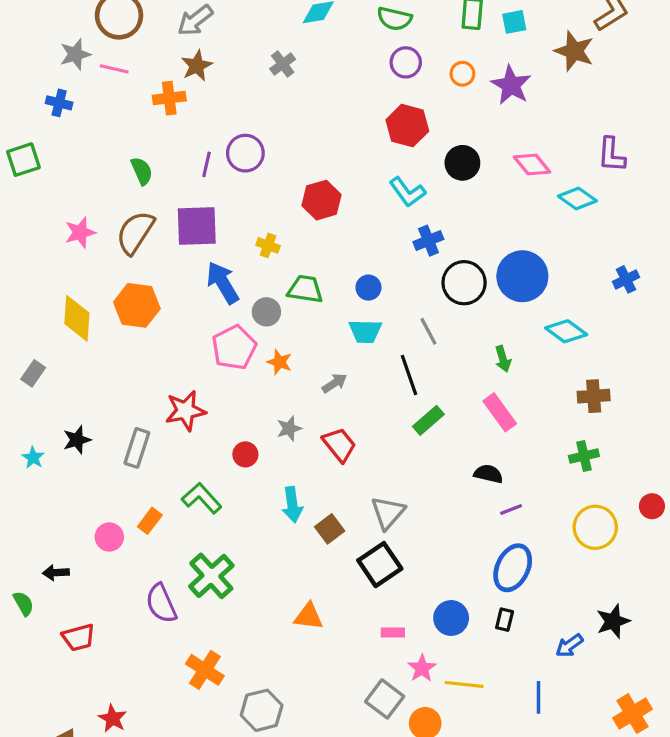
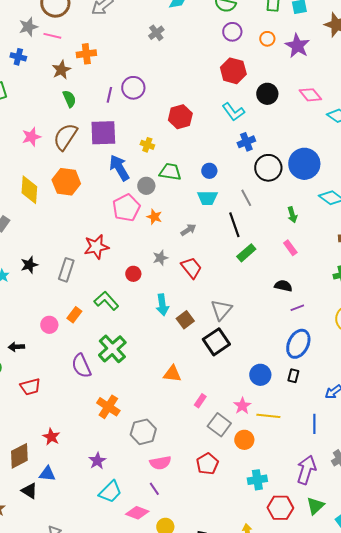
brown star: (197, 66) -> (61, 70), moved
pink rectangle: (500, 412) -> (290, 248), size x0.7
pink rectangle: (393, 633) -> (200, 401), moved, turned -56

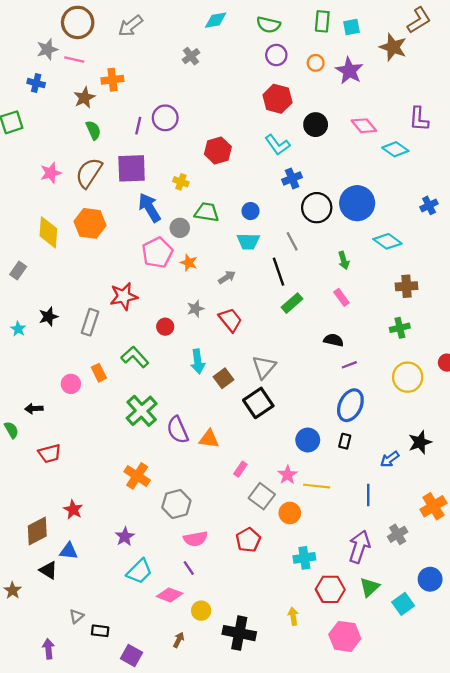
orange rectangle: (74, 315) -> (99, 373), turned -63
purple semicircle: (81, 366) -> (178, 430), moved

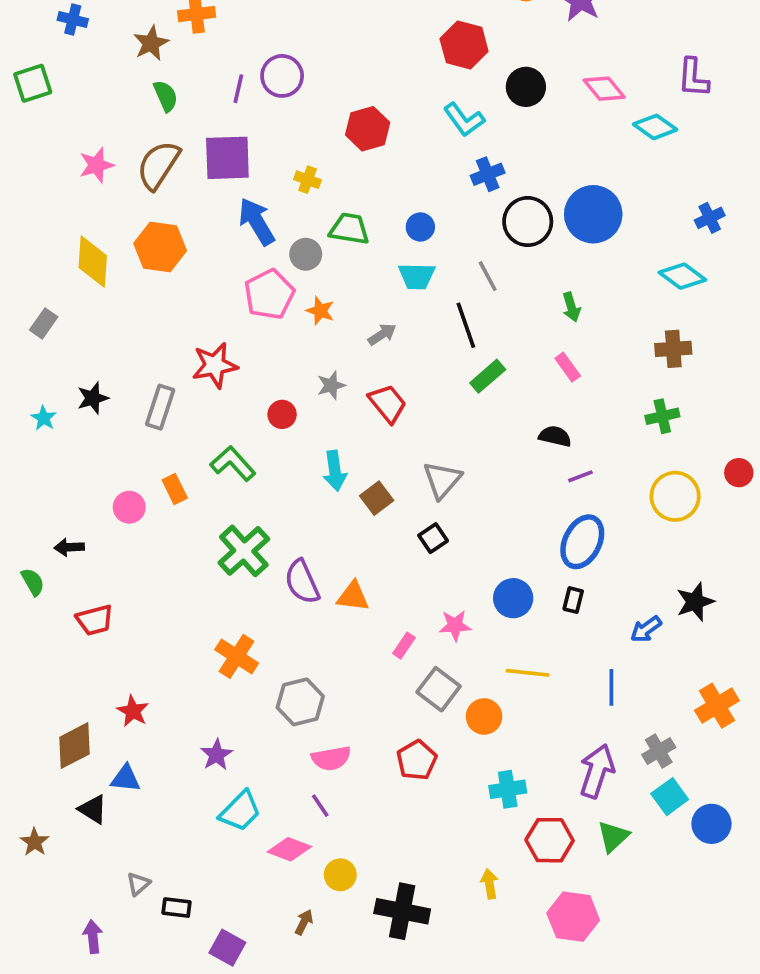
cyan diamond: (387, 241) -> (682, 276), moved
black square: (258, 403) -> (433, 538), size x0.6
pink star: (288, 475) -> (455, 625), moved, turned 30
cyan square: (403, 604) -> (670, 797), moved

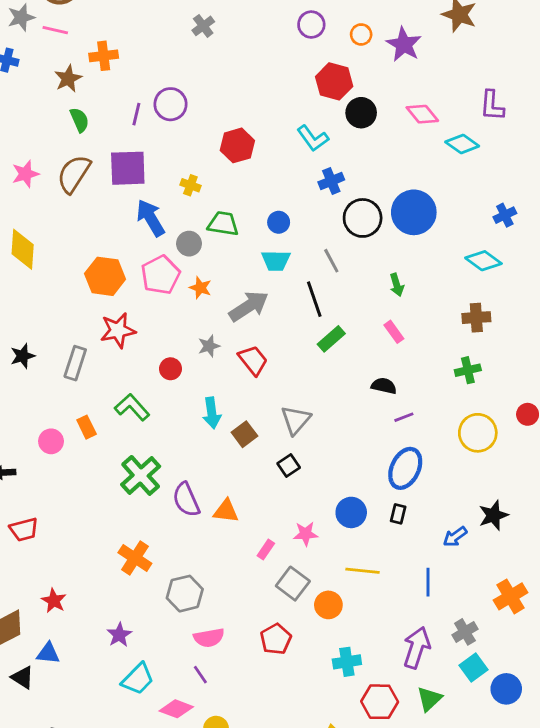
red hexagon: (464, 45) -> (334, 81), moved
orange hexagon: (160, 247) -> (105, 276), moved
gray arrow: (382, 334) -> (249, 306), size x1.8

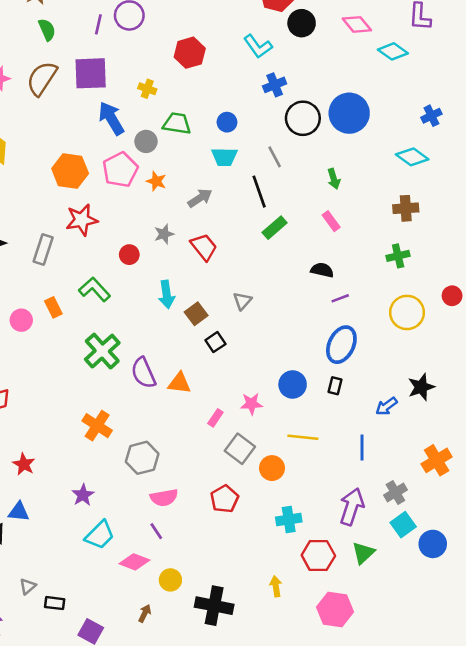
gray arrow: (249, 306) -> (200, 198), size x0.7
gray triangle: (296, 420) -> (242, 301), size x0.7
black square: (289, 466) -> (215, 342), moved

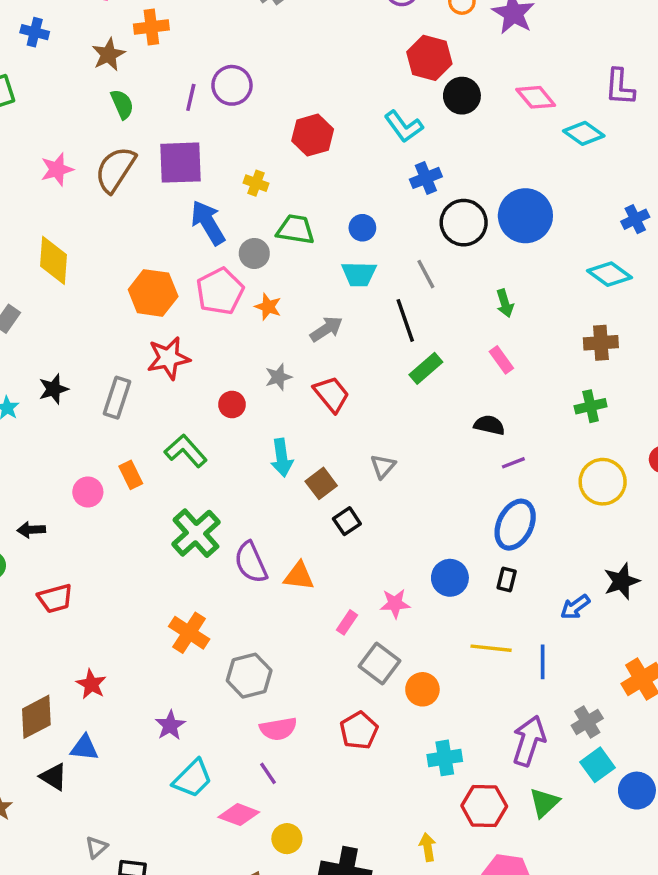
yellow line: (303, 437) -> (491, 648), moved

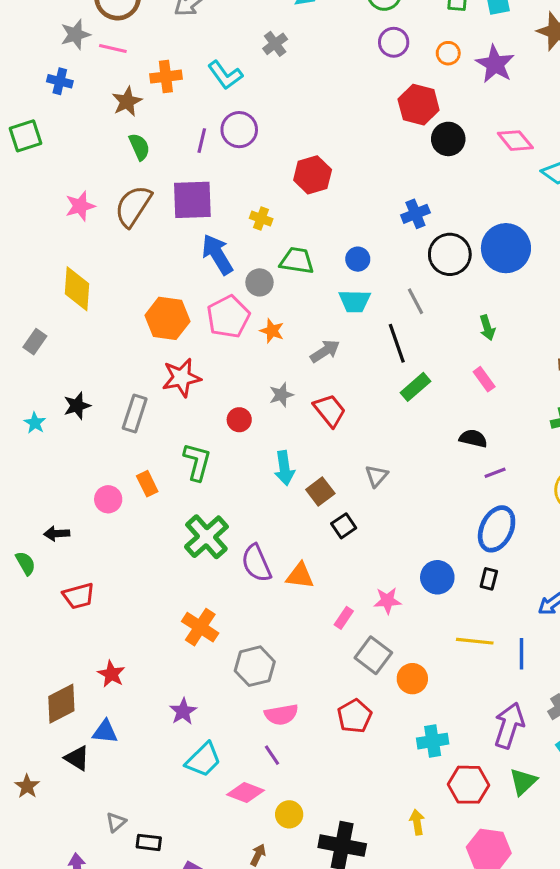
cyan L-shape: (404, 127) -> (225, 75), moved
green L-shape: (186, 451) -> (197, 462), turned 57

